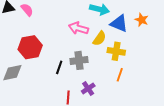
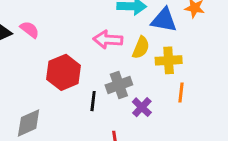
red hexagon: (30, 47) -> (64, 72), moved
purple cross: (88, 89) -> (142, 107), moved

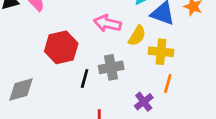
purple cross: (142, 107) -> (144, 102), moved

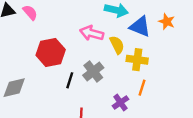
yellow semicircle: (137, 36) -> (117, 45), turned -60
gray cross: (111, 67) -> (93, 72), turned -30

